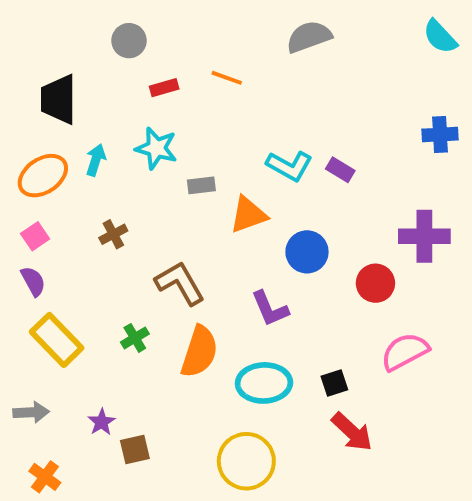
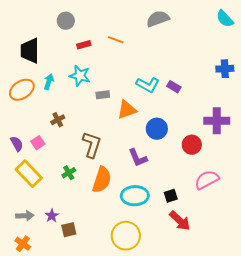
pink square: (35, 236) -> (38, 143), moved
brown L-shape: (180, 283) -> (92, 145), turned 48
gray arrow: (31, 412) -> (25, 216), moved

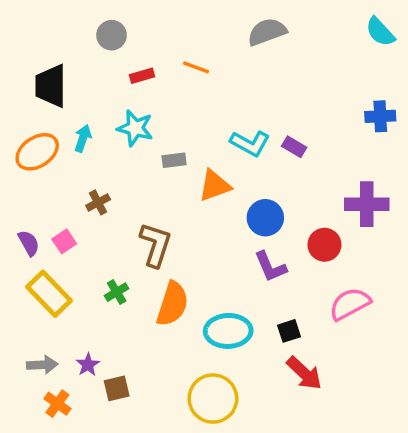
purple L-shape: (138, 158) -> (270, 267), moved
orange cross: (23, 244) -> (57, 404), moved

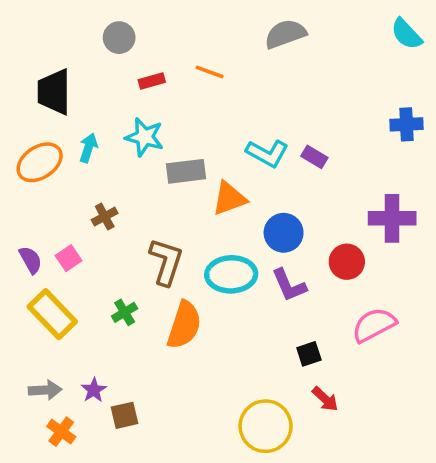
gray rectangle: (174, 160) -> (186, 171), size x1.5
cyan ellipse: (228, 331) -> (231, 274), moved
red arrow: (304, 373) -> (325, 399), size x0.7
yellow circle: (213, 399) -> (266, 426), moved

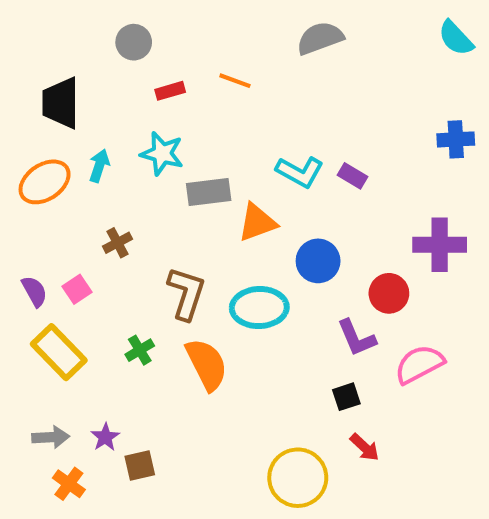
purple L-shape: (289, 285) -> (357, 338), moved
orange semicircle: (184, 325) -> (207, 364), turned -45

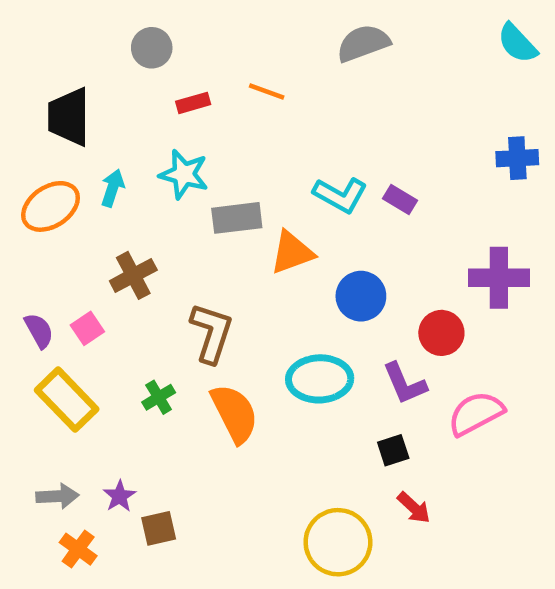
brown cross: (117, 243) -> (133, 275), size x1.4
cyan ellipse: (259, 308) -> (320, 379), moved

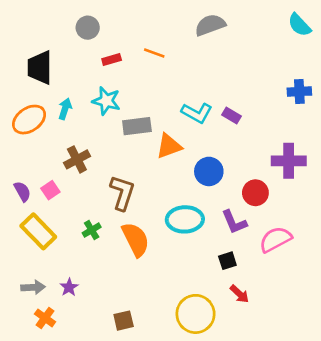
brown square: (159, 528) -> (124, 321), moved

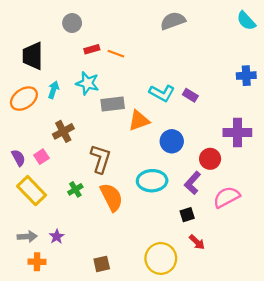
orange line: (154, 53) -> (116, 54), moved
purple L-shape: (234, 222) -> (193, 183), turned 65
orange cross: (45, 318) -> (37, 262), turned -35

